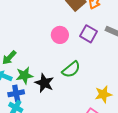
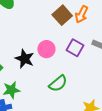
black star: (44, 83) -> (25, 59), moved

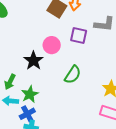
black star: (25, 59) -> (33, 61), turned 30

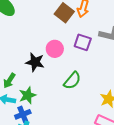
black star: (33, 61) -> (35, 62), turned -30

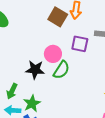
green semicircle: (72, 81) -> (61, 70), moved

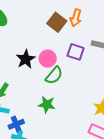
black star: (35, 70) -> (26, 59), moved, turned 30
green star: (32, 103) -> (47, 105), moved, turned 30

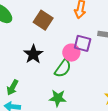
brown square: (57, 22) -> (43, 20), moved
pink circle: (48, 59) -> (71, 53), moved

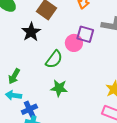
black star: (33, 54) -> (31, 32), moved
green semicircle: (63, 68) -> (54, 59), moved

